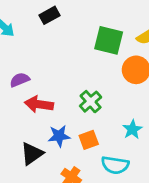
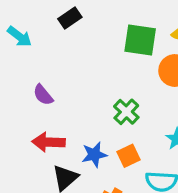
purple semicircle: (20, 80) -> (43, 95), turned -102
red arrow: (39, 104) -> (49, 142), moved

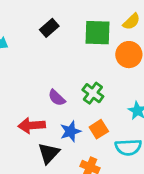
black rectangle: (70, 18) -> (49, 28), moved
purple semicircle: (43, 95) -> (57, 98), moved

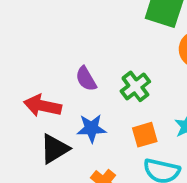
orange square: (99, 129) -> (145, 135), moved

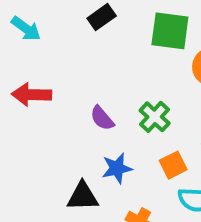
red arrow: (43, 106) -> (31, 95), moved
black triangle: (55, 149) -> (83, 196), turned 40

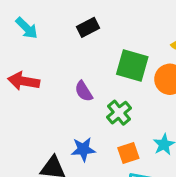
green square: (170, 31) -> (132, 65), moved
purple semicircle: (102, 118) -> (84, 91), moved

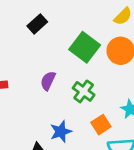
green square: (132, 65) -> (85, 47), turned 36
purple semicircle: (84, 91) -> (48, 81), turned 72

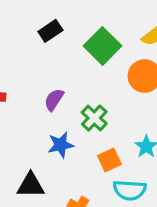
green square: (85, 47) -> (102, 46), moved
blue star: (61, 132) -> (61, 145), moved

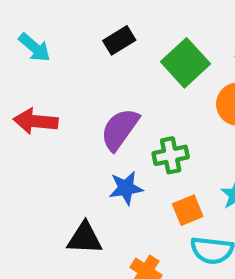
purple semicircle: (54, 100) -> (120, 129), size x1.5
green cross: (94, 118) -> (171, 155), turned 32

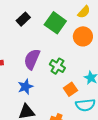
green cross: (171, 155) -> (57, 66), turned -35
blue star: (126, 188) -> (25, 87), moved

